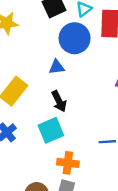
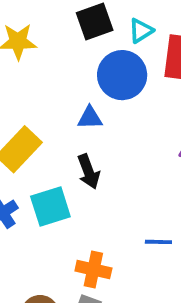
cyan square: (51, 130) -> (50, 207), moved

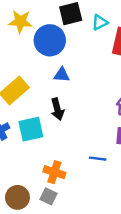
blue circle: (122, 75) -> (50, 40), moved

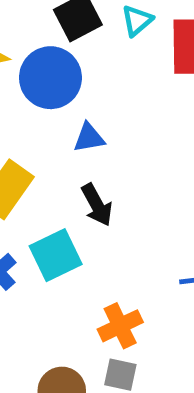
orange cross: (54, 172) -> (120, 326), turned -30

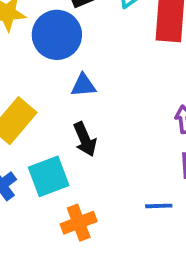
orange cross: (120, 326) -> (79, 223), moved

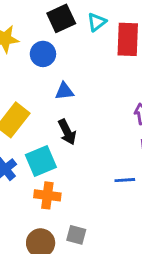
blue circle: (57, 35) -> (43, 54), size x0.7
orange cross: (79, 223) -> (47, 195), moved, turned 30

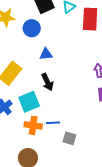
blue line: (125, 180) -> (53, 123), moved
gray square: (76, 235) -> (69, 138), moved

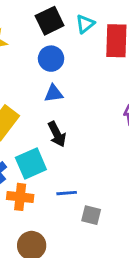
blue circle: (32, 28) -> (51, 59), moved
orange cross: (33, 125) -> (20, 197), moved

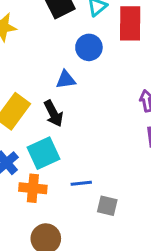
blue circle: (51, 59) -> (89, 47), moved
black arrow: (57, 134) -> (53, 113), moved

